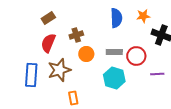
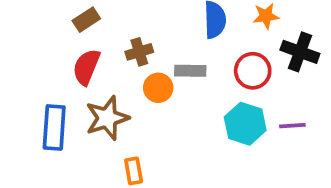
gray rectangle: (114, 52) -> (190, 71), moved
red circle: (136, 56) -> (253, 71), moved
cyan hexagon: (114, 78) -> (245, 124), moved

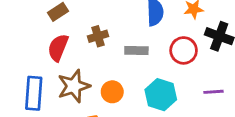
orange circle: (158, 88) -> (112, 92), moved
cyan hexagon: (245, 124) -> (161, 95), moved

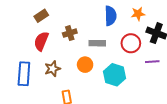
brown star: (74, 86) -> (52, 69), size x0.7
orange circle: (112, 92) -> (85, 65), moved
purple line: (214, 92) -> (152, 62), moved

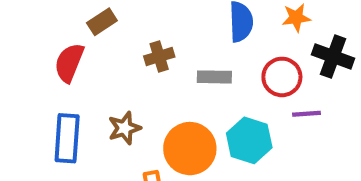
red semicircle: (41, 41) -> (69, 63), moved
purple line: (152, 62) -> (306, 114), moved
orange circle: (85, 65) -> (190, 149), moved, size x1.6

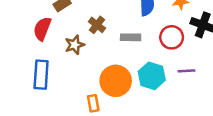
brown cross: (159, 57) -> (97, 25), turned -35
purple line: (306, 114) -> (187, 71), moved
brown star: (124, 128) -> (75, 45), moved

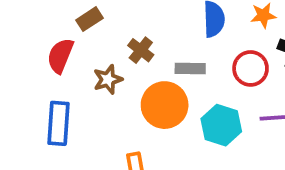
orange circle: (116, 81) -> (165, 105), moved

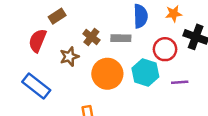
gray rectangle: (190, 68) -> (121, 38), moved
blue rectangle: (58, 123) -> (36, 86), turned -56
cyan hexagon: (221, 125) -> (145, 73), moved

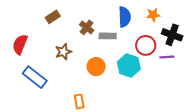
brown cross: (91, 37) -> (87, 27), moved
red semicircle: (37, 41) -> (20, 44), moved
orange circle: (107, 74) -> (96, 67), size x0.7
purple line: (180, 82) -> (167, 57), moved

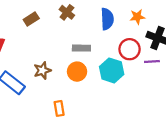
brown cross: (87, 27) -> (67, 12), moved
gray rectangle: (108, 36) -> (81, 48), moved
brown star: (63, 52) -> (42, 70), moved

